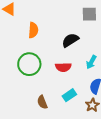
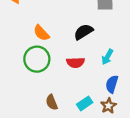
orange semicircle: (33, 30) -> (41, 33), moved, turned 133
cyan rectangle: (69, 95) -> (85, 103), moved

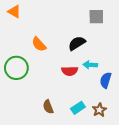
cyan arrow: (107, 57) -> (90, 65), moved, turned 64
green circle: (37, 59) -> (16, 68), moved
blue semicircle: (112, 84) -> (106, 80), moved

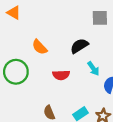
cyan arrow: (90, 65) -> (93, 69), turned -128
red semicircle: (70, 71) -> (61, 75), moved

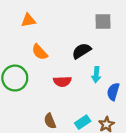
orange triangle: (14, 13) -> (28, 20), moved, turned -40
cyan arrow: (93, 69) -> (96, 75), turned 40

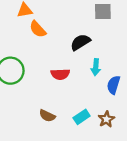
orange semicircle: (40, 52) -> (38, 29), moved
brown semicircle: (50, 121) -> (47, 116), turned -42

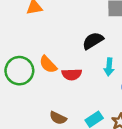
orange semicircle: (38, 29) -> (48, 64), moved

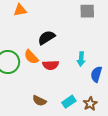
black semicircle: (93, 41) -> (46, 38), moved

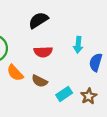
orange semicircle: (31, 57) -> (15, 73), moved
brown semicircle: (39, 101) -> (40, 81), moved

